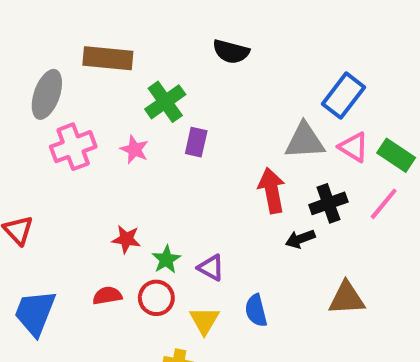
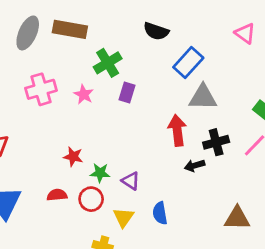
gray ellipse: (47, 94) -> (28, 33), moved
blue rectangle: (344, 96) -> (188, 63), moved
pink triangle: (354, 147) -> (245, 33), moved
green star: (166, 259) -> (100, 173), turned 30
brown triangle: (347, 298) -> (237, 218), moved

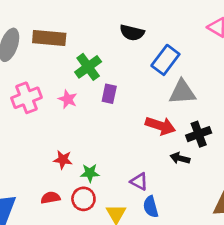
red arrow: (177, 130) -> (160, 126), turned 120
black arrow: (195, 166) -> (180, 158), turned 36
purple triangle: (131, 181) -> (139, 182), moved

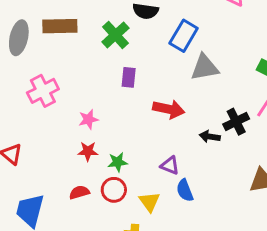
green cross: (88, 67) -> (115, 35), moved
pink star: (68, 99) -> (88, 119), moved, turned -30
red arrow: (160, 126) -> (169, 109), moved
black cross: (199, 134) -> (236, 122), moved

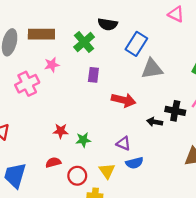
pink star: (88, 119) -> (52, 65), moved
black cross: (236, 122) -> (175, 111), turned 36
red circle: (114, 190) -> (77, 176), moved
blue semicircle: (185, 190) -> (134, 163), turned -84

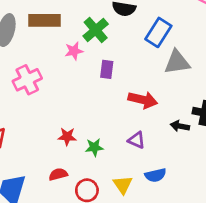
pink star: (52, 65) -> (74, 51), moved
purple triangle: (123, 143) -> (137, 140), moved

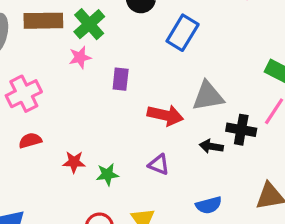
green cross: (96, 30) -> (89, 24), moved
gray triangle: (177, 62) -> (208, 96), moved
red semicircle: (58, 174) -> (30, 140), moved
blue semicircle: (156, 175) -> (209, 205), moved

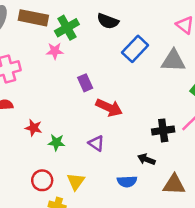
purple rectangle: (121, 79) -> (85, 83), moved, turned -42
gray triangle: (208, 96) -> (173, 61), moved
black cross: (241, 130) -> (163, 130), turned -30
black arrow: (211, 146) -> (146, 159), moved

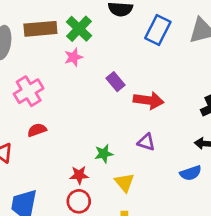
red star: (34, 128) -> (79, 175), moved
red circle: (42, 180) -> (79, 201), moved
yellow triangle: (76, 181) -> (124, 182), moved

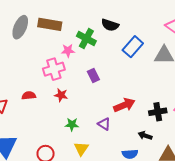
green cross: (79, 29) -> (86, 39), moved, turned -30
pink cross: (29, 91) -> (54, 69), moved
red arrow: (149, 100) -> (124, 105), moved, turned -45
red star: (79, 175) -> (61, 95), moved

